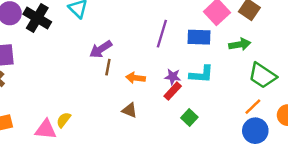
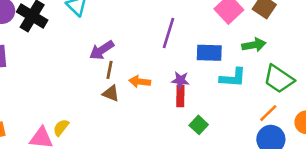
blue rectangle: (199, 37) -> (209, 53), moved
cyan L-shape: (201, 74) -> (233, 78), moved
red rectangle: (173, 91) -> (180, 96), turned -42
brown triangle: (130, 110) -> (111, 93), moved

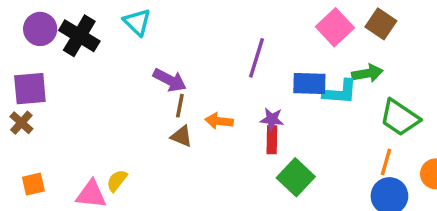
purple arrow: (102, 50) -> (170, 80), turned -120
cyan L-shape: (233, 78) -> (340, 92), moved
orange line: (268, 113) -> (386, 162), turned -30
green square: (199, 125) -> (296, 177), size x1.5

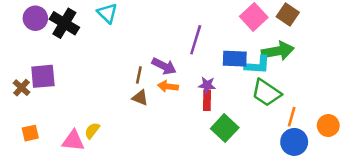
green arrow: (367, 73) -> (278, 51), size x1.4
purple arrow: (170, 80) -> (164, 66), moved
purple square: (30, 89) -> (43, 76), moved
green trapezoid: (400, 118) -> (266, 93), moved

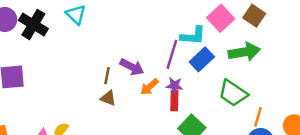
purple line: (196, 40) -> (172, 54), moved
blue rectangle: (235, 59) -> (202, 59), turned -45
cyan L-shape: (258, 65) -> (193, 36), moved
orange arrow: (168, 86) -> (149, 87), moved, turned -48

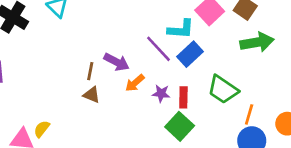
green arrow: (244, 52) -> (257, 42), moved
purple line: (172, 54) -> (159, 49), turned -60
purple star: (174, 86) -> (161, 93), moved
red rectangle: (174, 101) -> (183, 97), moved

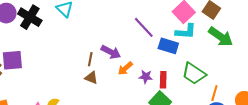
cyan L-shape: (181, 29) -> (186, 32), moved
green arrow: (257, 42) -> (221, 37), turned 45
purple line: (159, 49) -> (144, 27), moved
blue rectangle: (190, 54) -> (168, 46), turned 60

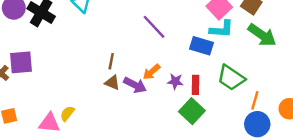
purple line: (144, 27) -> (154, 27), moved
purple arrow: (111, 52) -> (135, 85), moved

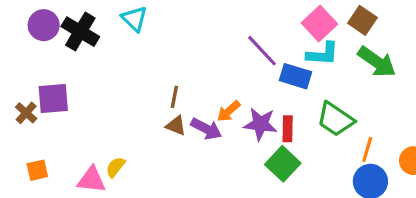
purple line: (154, 27) -> (262, 51), moved
purple star: (175, 81) -> (260, 124), size x1.5

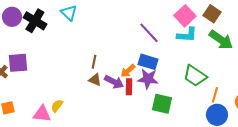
blue rectangle: (296, 76) -> (148, 62), moved
red rectangle: (288, 129) -> (129, 87), moved
green square: (283, 164) -> (162, 104), turned -30

